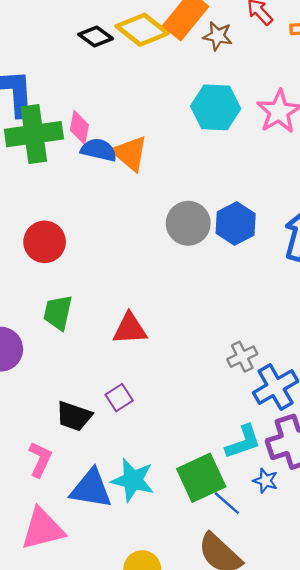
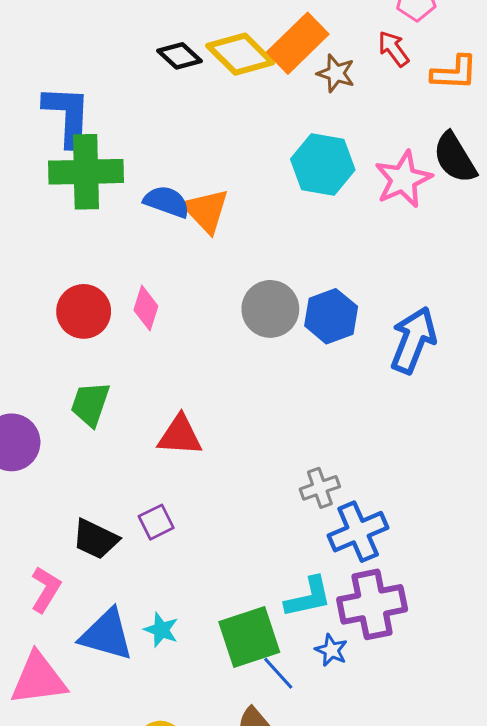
pink diamond: (79, 127) -> (146, 308), moved
cyan star: (133, 480) -> (161, 630), size x0.6

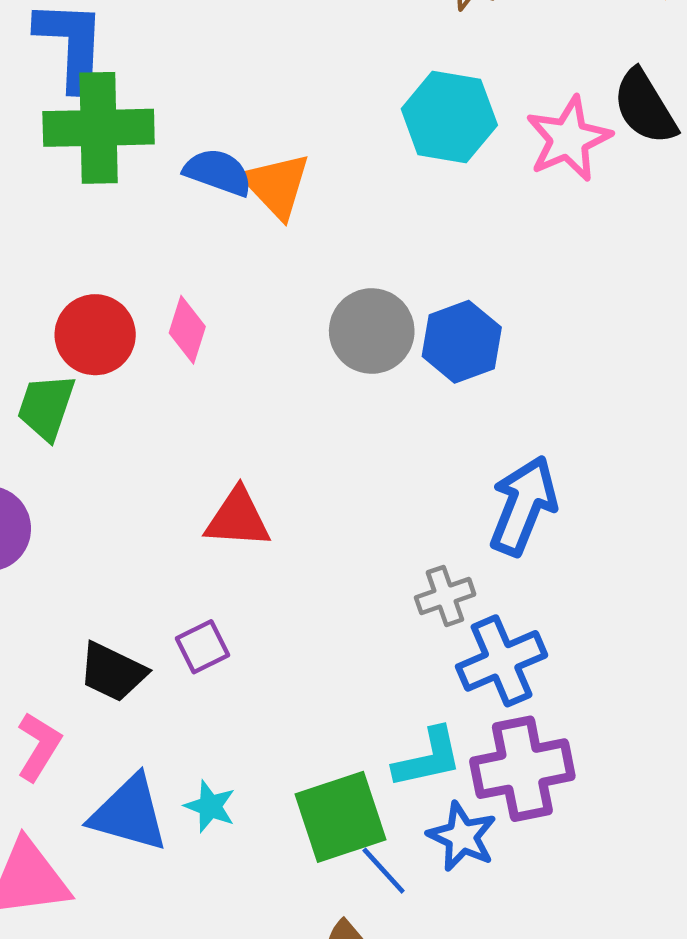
blue arrow: (413, 340) -> (523, 506), moved
green trapezoid: (90, 404) -> (46, 407), moved
blue star: (331, 650) -> (462, 836), size x1.4

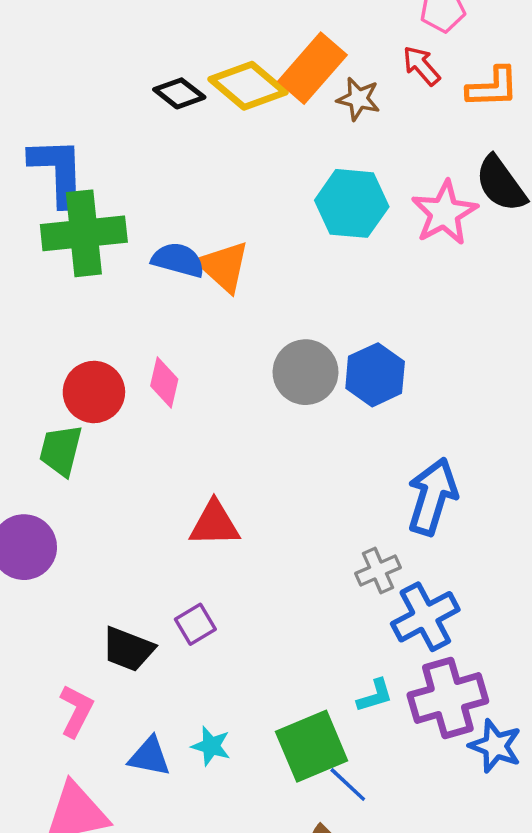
cyan L-shape: (428, 758) -> (375, 696), size x0.7
blue triangle: (129, 813) -> (149, 757), size x0.7
blue star: (462, 836) -> (495, 746), moved

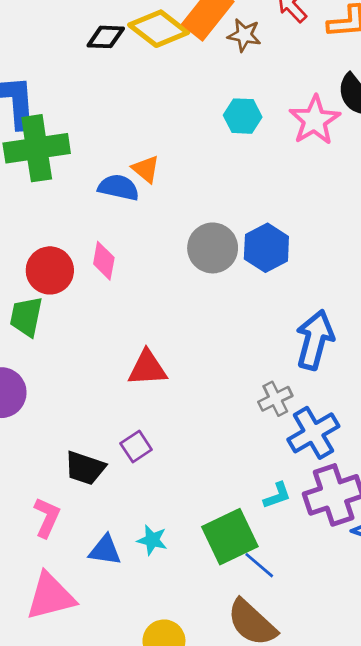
black diamond: (179, 93) -> (106, 37), turned -33
cyan hexagon: (352, 203) -> (243, 116), size x0.7
blue semicircle: (178, 260) -> (119, 187), moved
orange triangle: (224, 266) -> (146, 169), size x0.7

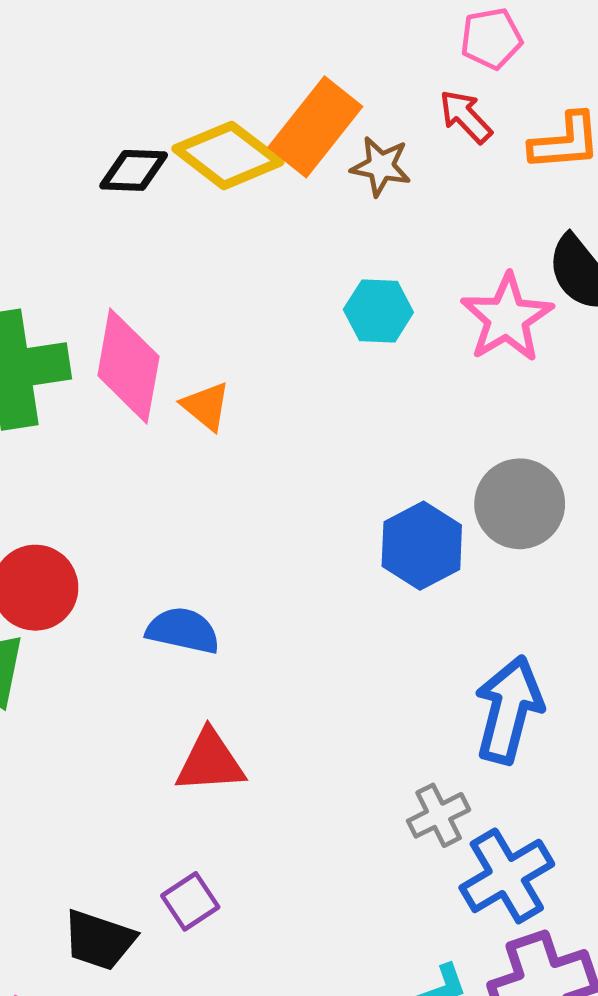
blue semicircle: (119, 187) -> (183, 631), moved
gray circle: (213, 248) -> (520, 504), moved
pink diamond: (104, 261) -> (128, 366), moved, size x1.6

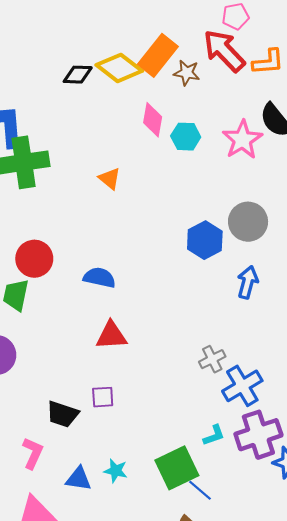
red arrow: (466, 117) -> (224, 51), size x1.8
pink diamond: (128, 366) -> (153, 120), moved, size x0.7
blue arrow: (509, 710) -> (248, 282), moved, size x0.7
purple square: (190, 901) -> (103, 397), turned 30

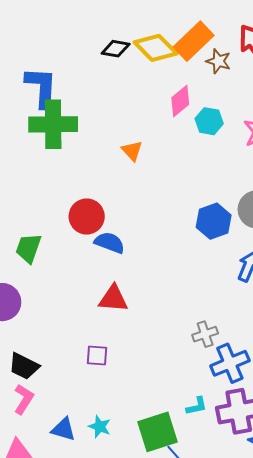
pink diamond: (153, 120) -> (180, 101), turned 32
red circle: (34, 259) -> (87, 217), moved
black trapezoid: (62, 414) -> (24, 366), moved

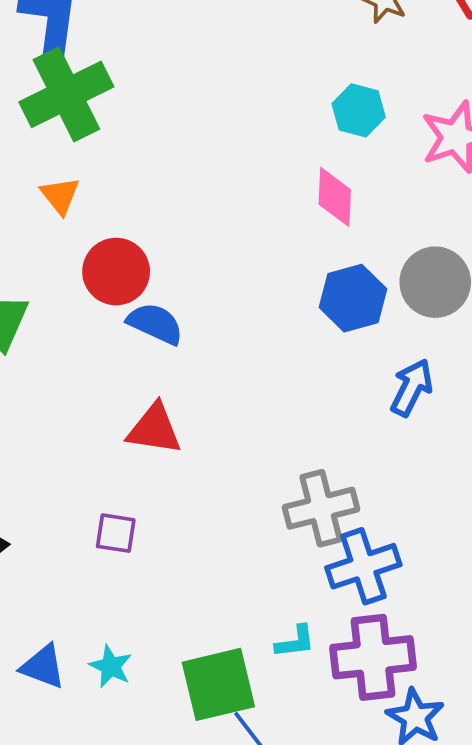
pink diamond: (180, 101) -> (335, 197), moved, turned -52
green cross: (53, 124) -> (66, 94), turned -30
orange triangle: (132, 151) -> (60, 196), moved
gray cross: (205, 334) -> (321, 508), size x1.5

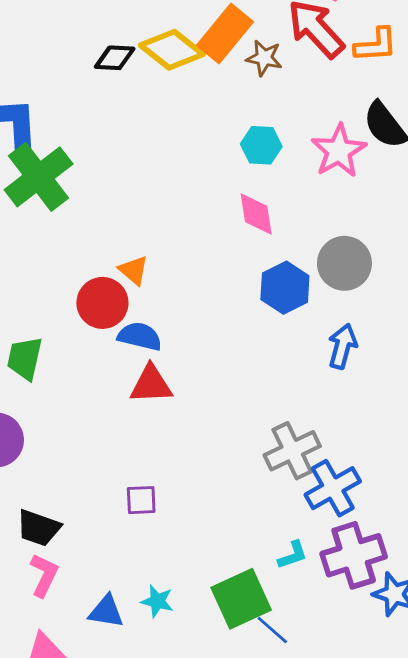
orange triangle: (60, 196) -> (133, 270), moved
red triangle: (154, 429) -> (151, 384), moved

